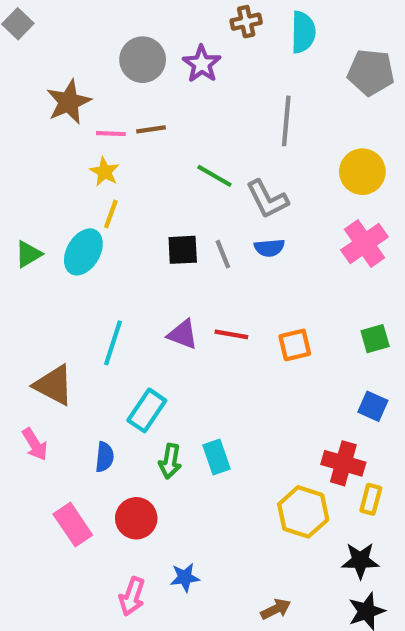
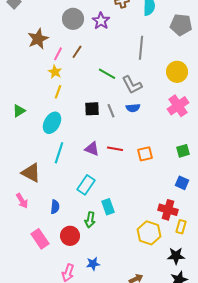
brown line: (151, 129) -> (77, 52), turned -48
pink line: (111, 134) -> (58, 54), turned -64
cyan ellipse: (83, 252) -> (52, 123), moved
cyan rectangle: (147, 410) -> (86, 185), moved
green arrow: (170, 461) -> (90, 220), moved

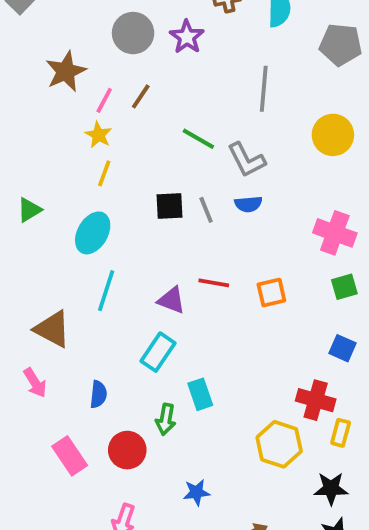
pink cross: (178, 106) -> (335, 233), moved, turned -35
purple triangle: (92, 149) -> (171, 300), moved
blue star: (93, 264) -> (196, 492), moved

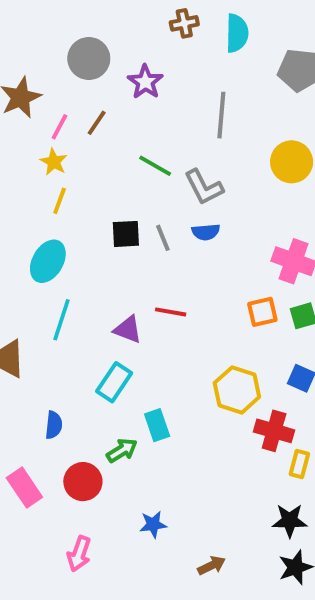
purple star: (187, 37) -> (145, 82), moved
orange square: (271, 292) -> (262, 312), moved
green arrow: (166, 419) -> (122, 450), turned -132
yellow hexagon: (279, 444) -> (237, 390), moved

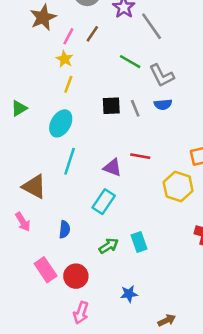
gray line: (221, 115) -> (152, 26), moved, turned -40
yellow hexagon: (237, 390) -> (178, 187), moved
cyan rectangle: (157, 425) -> (139, 242), moved
red circle: (83, 482) -> (76, 276), moved

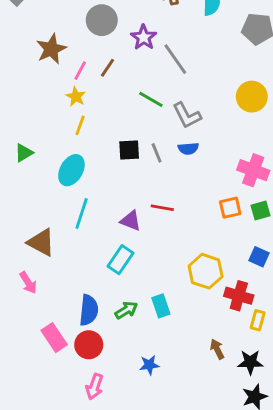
yellow hexagon: (178, 187) -> (206, 271), moved
blue semicircle: (65, 229) -> (89, 310), moved, size x1.5
brown arrow: (167, 320) -> (217, 349), moved, turned -90

